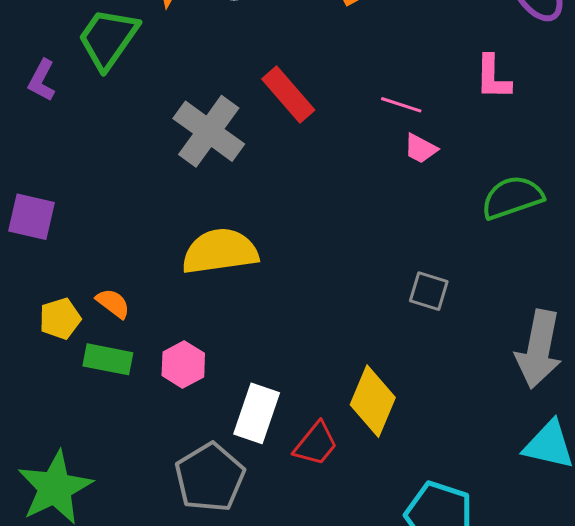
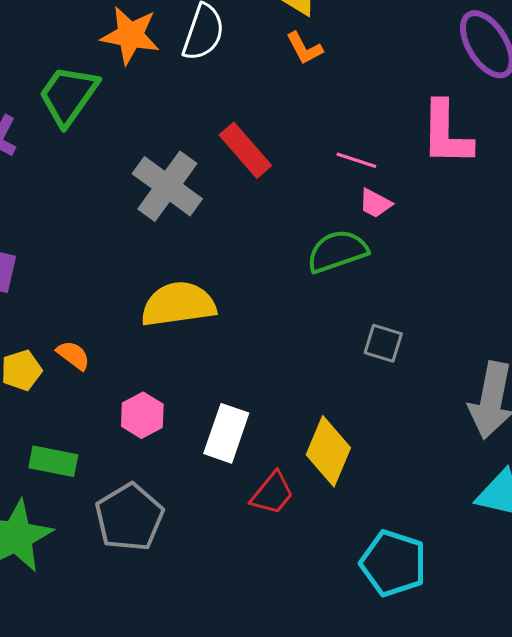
pink L-shape: (493, 77) -> (446, 133), size x1.5
green semicircle: (512, 197) -> (337, 251), moved
green rectangle: (108, 359) -> (53, 461), moved
white rectangle: (257, 413) -> (226, 433), moved
gray pentagon: (210, 478) -> (129, 517), moved

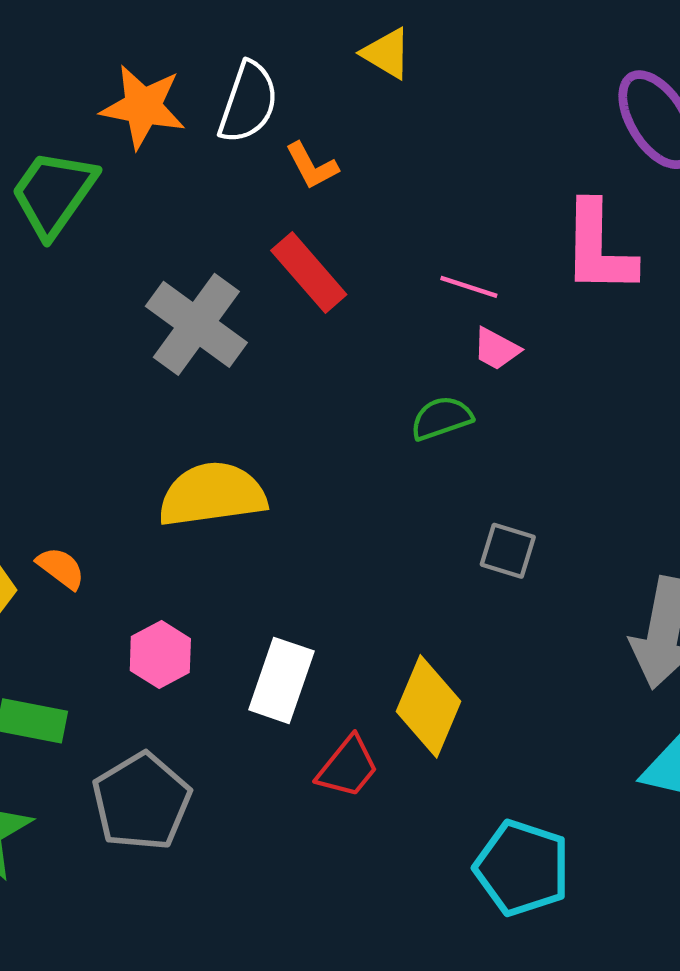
orange L-shape: (304, 48) -> (312, 166), moved
green semicircle: (337, 251) -> (441, 418), size x0.7

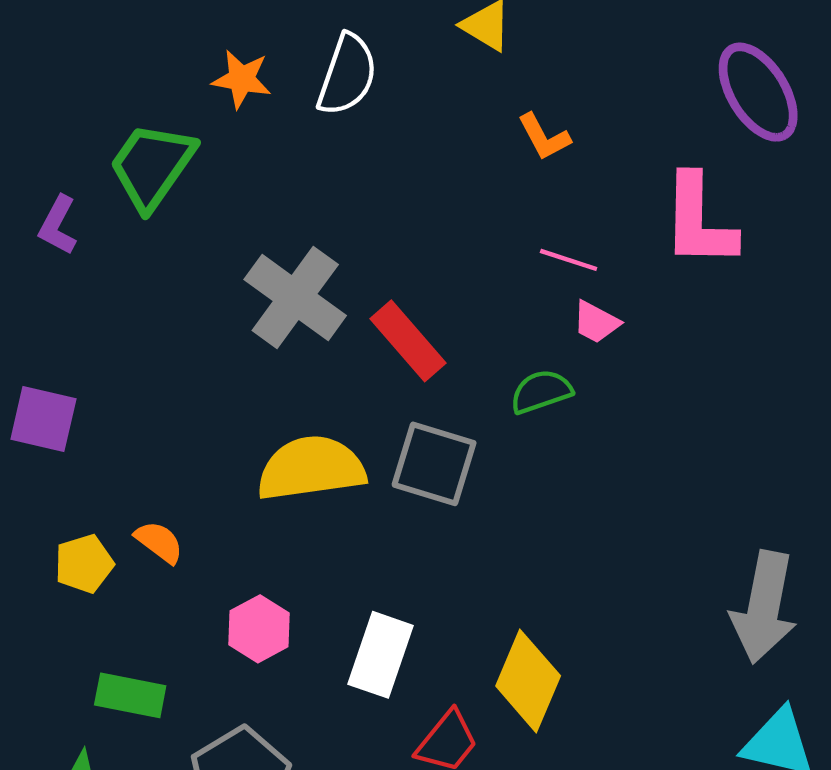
orange star: (143, 107) -> (242, 79), size x0.7
orange L-shape: (312, 166) -> (544, 137), moved
red rectangle: (309, 272) -> (408, 341), moved
gray square: (508, 551) -> (434, 464), moved, size x1.5

